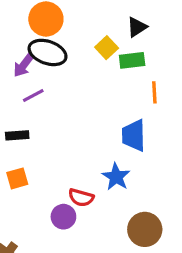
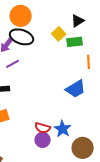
blue trapezoid: (134, 135) -> (76, 89), turned -120
blue star: (116, 177) -> (63, 129), moved
purple circle: (63, 217) -> (43, 140), moved

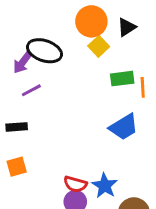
orange circle: (21, 16) -> (91, 21), moved
green rectangle: (75, 42) -> (122, 79), moved

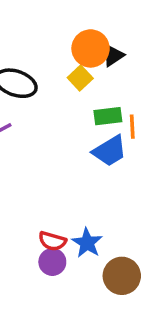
orange circle: (91, 21) -> (91, 48), moved
blue trapezoid: (124, 127) -> (110, 151), moved

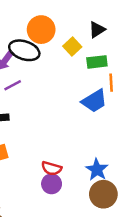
orange circle: (91, 48) -> (41, 30), moved
green rectangle: (108, 116) -> (97, 62), moved
blue star: (87, 243) -> (97, 170), moved

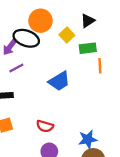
blue trapezoid: (94, 101) -> (59, 81), moved
red semicircle: (52, 168) -> (45, 126), moved
blue star: (97, 170) -> (88, 139), turned 30

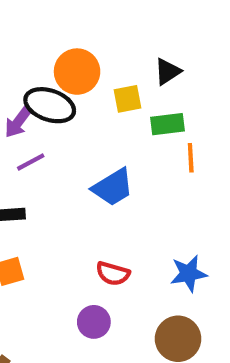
yellow square: (67, 35) -> (128, 99), turned 32
red semicircle: (45, 126) -> (113, 274), moved
blue star: (88, 139) -> (189, 274), moved

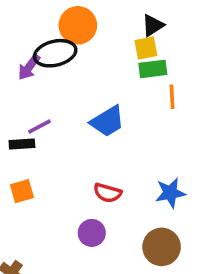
yellow square: (128, 99) -> (146, 48), moved
black ellipse: (50, 105) -> (55, 53), turned -33
purple line: (31, 162) -> (39, 127), moved

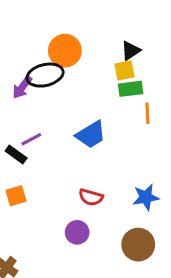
black rectangle: (22, 144) -> (16, 154), turned 40

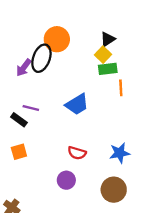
yellow square: (124, 70) -> (103, 55), turned -35
black ellipse: (45, 75) -> (41, 58), turned -56
purple line: (31, 139) -> (31, 108), turned 42

